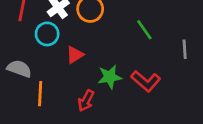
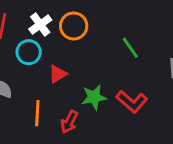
orange line: (40, 94) -> (37, 113), moved

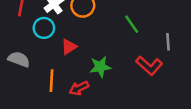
red L-shape: (132, 102) -> (149, 66), moved
red arrow: (69, 122) -> (79, 88), turned 36

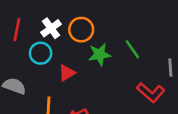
green star: (100, 67) -> (100, 55), moved

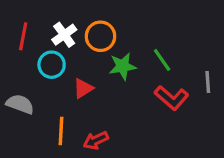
red L-shape: (151, 93) -> (172, 98), moved

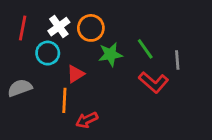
gray line: (208, 82) -> (177, 60), moved
gray semicircle: (20, 104) -> (20, 88), turned -40
orange line: (61, 131) -> (64, 100), moved

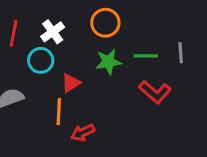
orange circle: (91, 28) -> (105, 23), moved
green line: (145, 49) -> (146, 56), turned -55
gray line: (177, 60) -> (181, 53), moved

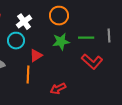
red arrow: (83, 133) -> (58, 89), moved

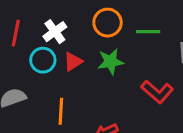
green line: (86, 38) -> (148, 32), moved
red triangle: (36, 56) -> (73, 62), moved

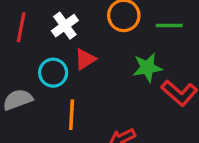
cyan circle: (43, 60) -> (53, 73), moved
green star: (111, 62) -> (147, 68), moved

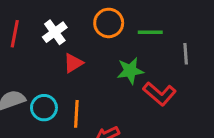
cyan circle: (53, 73) -> (44, 108), moved
orange line: (72, 115) -> (76, 114), moved

